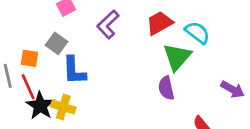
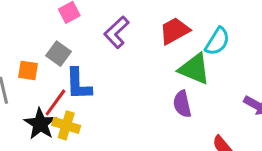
cyan semicircle: (197, 33) -> (217, 41), turned 85
green triangle: (177, 57) -> (194, 69), turned -48
red line: (28, 87) -> (55, 102), moved, turned 60

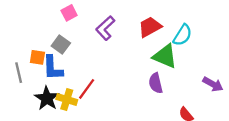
blue L-shape: (78, 84) -> (53, 68), moved
red line: (55, 102) -> (87, 89), moved

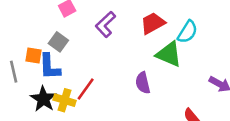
purple semicircle: (156, 83) -> (143, 83), moved

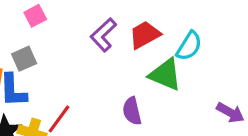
purple L-shape: (106, 24) -> (103, 35), moved
gray square: (58, 42) -> (24, 59), turned 30

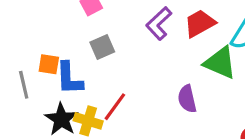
gray square: (24, 59) -> (102, 47), moved

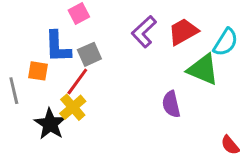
blue L-shape: (69, 78) -> (58, 47), moved
red line: (115, 107) -> (77, 82), moved
yellow cross: (88, 121) -> (73, 107), moved, turned 32

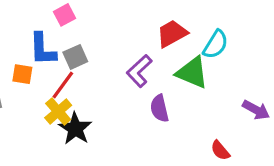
purple L-shape: (144, 32) -> (139, 71), moved
black star: (50, 124) -> (75, 129), moved

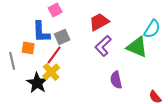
red trapezoid: (172, 34) -> (99, 22), moved
purple semicircle: (159, 108) -> (116, 80), moved
black star: (75, 129) -> (37, 83), moved

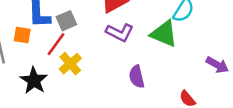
purple L-shape: (103, 46) -> (120, 32), turned -110
yellow cross: (51, 72) -> (70, 64), moved

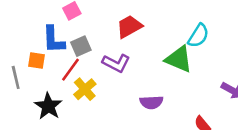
purple L-shape: (120, 32) -> (116, 63), moved
purple semicircle: (137, 77) -> (151, 102), turned -80

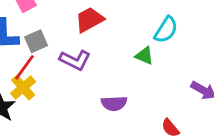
green triangle: (179, 59) -> (144, 56), size x0.6
yellow cross: (85, 89) -> (23, 87), moved

